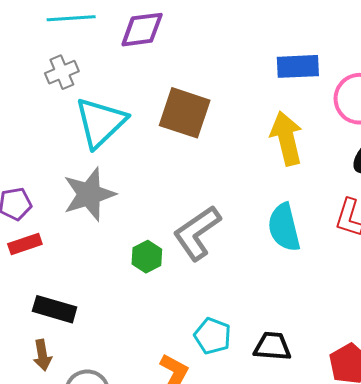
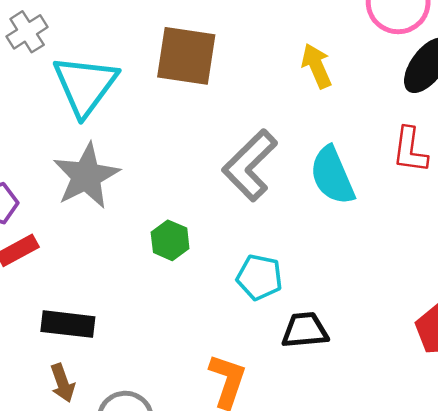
yellow arrow: (287, 138) -> (317, 66), size x0.7
gray L-shape: (197, 233) -> (250, 165), moved
cyan pentagon: (212, 336) -> (259, 277), moved
black trapezoid: (272, 346) -> (305, 330), moved

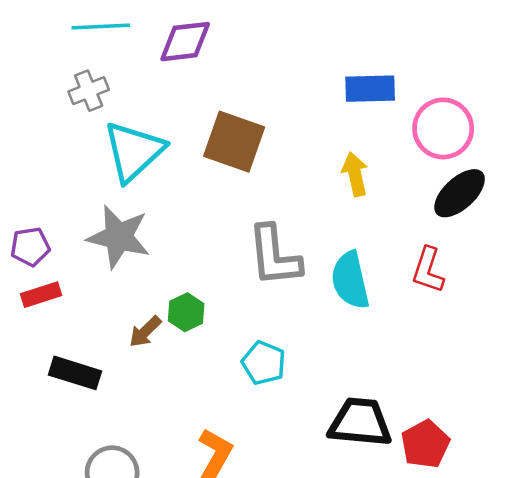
gray L-shape: (250, 165) -> (274, 256), turned -62
gray star: (86, 176) -> (119, 237), turned 30
black trapezoid: (305, 330) -> (360, 422), moved, size x1.4
brown arrow: (63, 383) -> (145, 332), moved, turned 54

